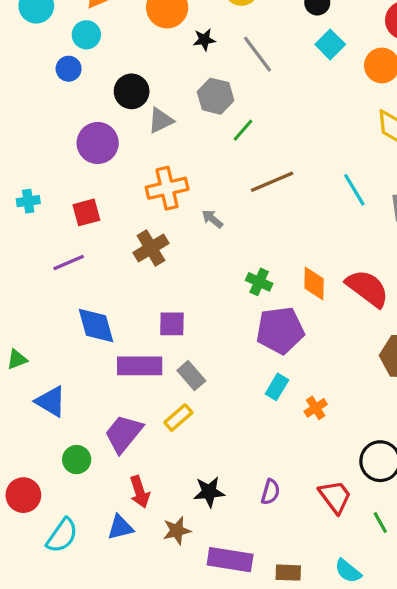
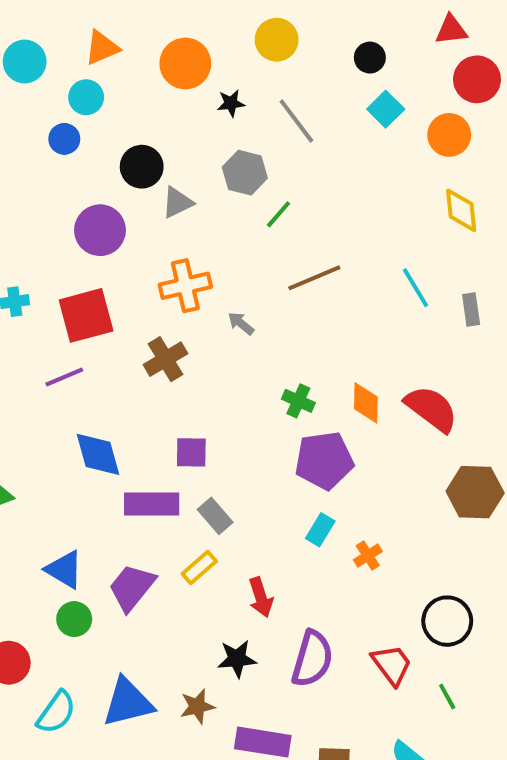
red square: (86, 212) -> (86, 315), size x1.6
blue triangle: (51, 401) -> (64, 569), moved
red arrow: (140, 492) -> (261, 597), moved
purple semicircle: (270, 492) -> (312, 659), size x1.8
blue triangle: (120, 527) -> (128, 702), size x1.6

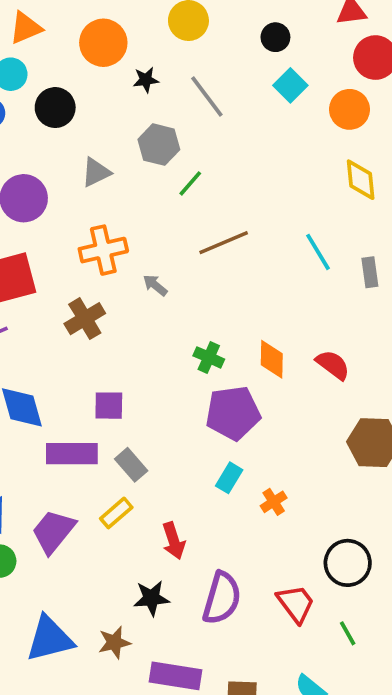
black circle: (142, 167) -> (55, 108), moved
red semicircle: (431, 409) -> (333, 365), size x0.7

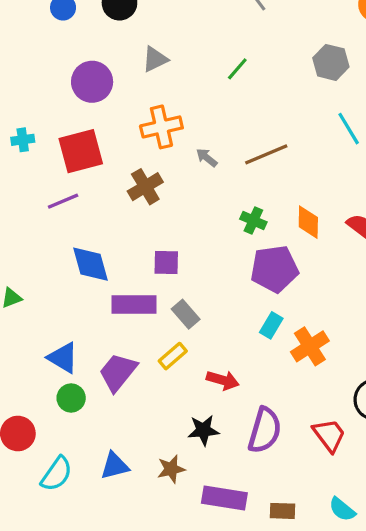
gray hexagon: (159, 145) -> (331, 62), moved
brown line: (224, 243) -> (266, 154), moved
orange cross: (274, 502) -> (310, 346), size x1.6
red arrow: (174, 541) -> (223, 380), turned -56
blue triangle: (50, 639) -> (115, 466), size x0.7

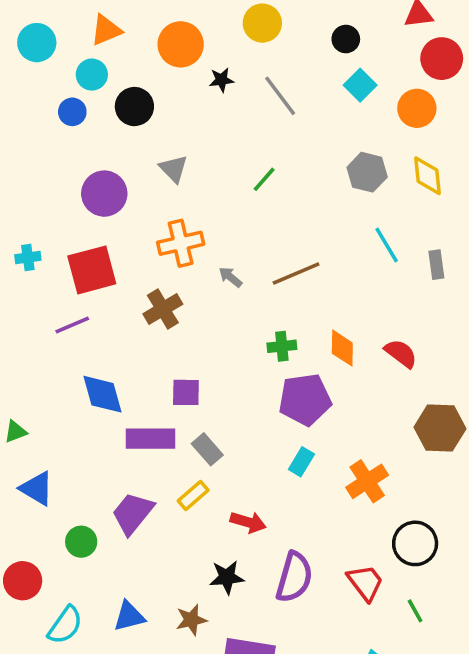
gray triangle: (155, 59) -> (174, 169), turned -48
green cross: (253, 221) -> (282, 346), turned -30
orange cross: (310, 346) -> (367, 481), moved
blue triangle: (63, 358) -> (37, 488), moved

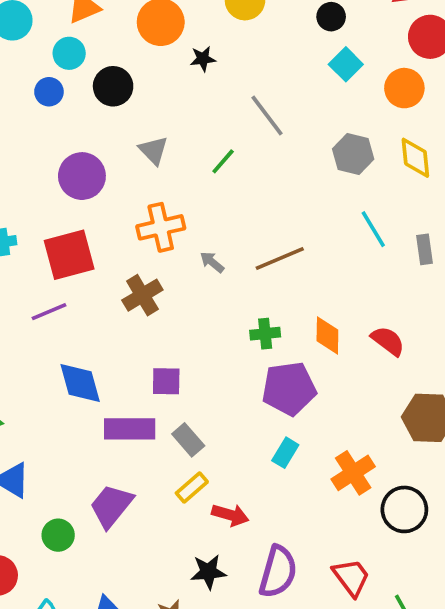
gray line: (280, 96) -> (267, 116), moved
green line: (264, 179) -> (223, 161), moved
yellow rectangle: (193, 495) -> (192, 487), moved
black circle: (415, 543) -> (404, 509), moved

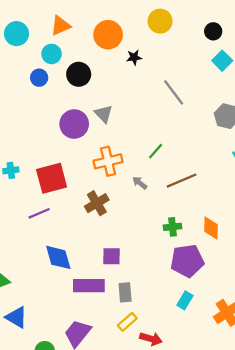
green line: (223, 161) -> (156, 151), moved
purple circle: (82, 176) -> (74, 124), moved
gray rectangle: (188, 440) -> (125, 292), turned 36

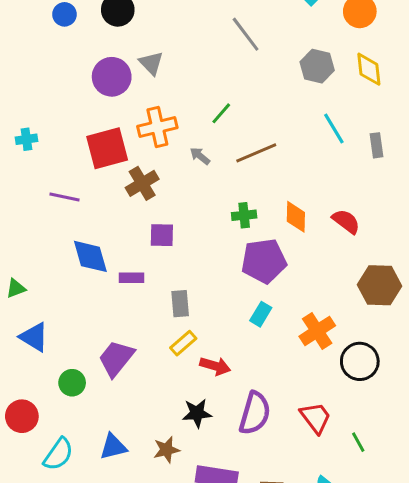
red square: (52, 178) -> (107, 148), moved
purple line: (39, 213) -> (64, 197), turned 35
purple square: (111, 256) -> (162, 235), moved
purple rectangle: (89, 286) -> (131, 278), moved, size x0.6

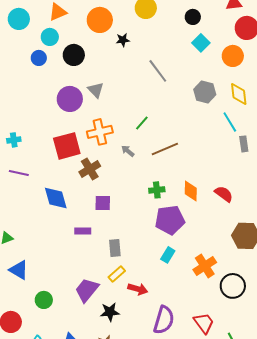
cyan line: (334, 129) -> (230, 122), moved
purple line: (64, 197) -> (19, 173), moved
blue diamond: (90, 256) -> (56, 198), moved
purple trapezoid: (116, 358) -> (87, 290), moved
black star: (197, 413) -> (110, 312), moved

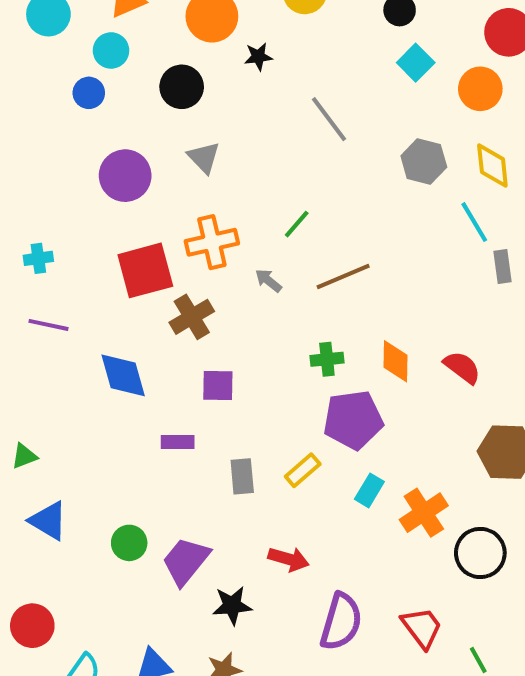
black circle: (74, 55) -> (182, 87), moved
purple circle: (70, 99) -> (125, 176), moved
cyan rectangle: (168, 255) -> (369, 490), moved
yellow rectangle: (117, 274) -> (303, 470), moved
green circle: (44, 300) -> (129, 543), moved

